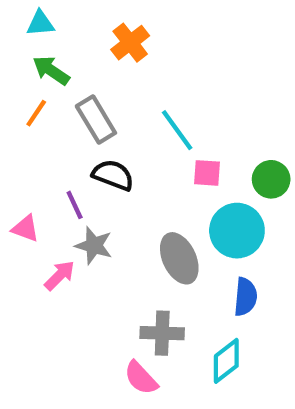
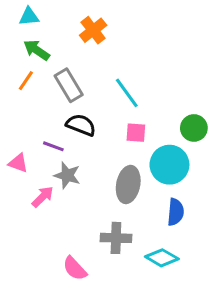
pink square: (207, 173) -> (136, 133), moved
purple line: (75, 205) -> (53, 146), turned -45
gray ellipse: (179, 258) -> (128, 185), turned 36
cyan diamond: (226, 361) -> (162, 258), turned 68
pink semicircle: (141, 378) -> (75, 269), moved

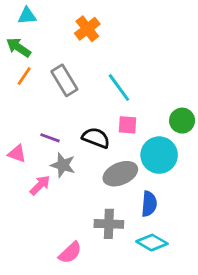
green arrow: (37, 50) -> (18, 47), moved
black semicircle: (81, 125) -> (96, 138), moved
gray ellipse: (128, 185) -> (120, 174), turned 56
blue semicircle: (176, 212) -> (149, 204), moved
pink semicircle: (75, 269) -> (70, 253), turned -90

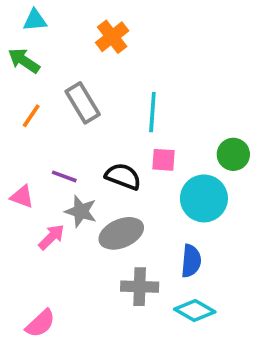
orange line: (24, 76) -> (31, 116), moved
cyan line: (119, 88) -> (152, 112), turned 40
gray ellipse: (120, 174) -> (121, 233), moved
pink semicircle: (70, 253) -> (40, 323), moved

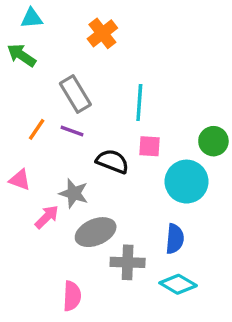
orange line: (31, 116) -> (37, 129), moved
purple line: (64, 176) -> (72, 131), moved
gray ellipse: (121, 233) -> (96, 232), moved
pink semicircle: (40, 323) -> (72, 296), moved, turned -44

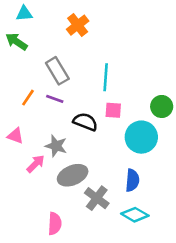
gray cross: (128, 262) -> (97, 198), turned 35

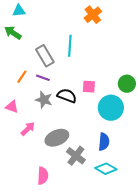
orange cross: (78, 25) -> (93, 15), moved
cyan line: (106, 77) -> (70, 46), moved
gray star: (56, 146) -> (44, 100), moved

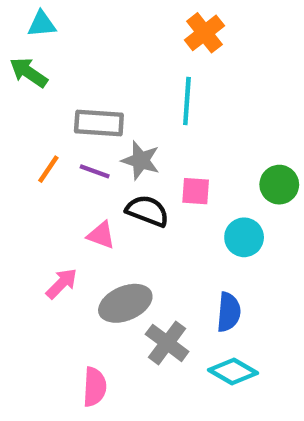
cyan line: (70, 46) -> (187, 101), moved
gray rectangle: (45, 56) -> (99, 123), turned -55
gray star: (44, 100) -> (141, 160), moved
pink triangle: (12, 107) -> (101, 235), moved
cyan circle: (111, 108) -> (244, 237), size x0.7

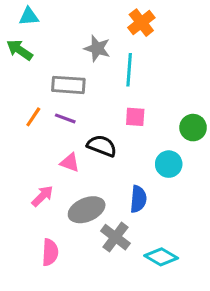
gray star: (141, 160) -> (97, 48), moved
pink square: (196, 191) -> (135, 117), moved
blue semicircle: (229, 312) -> (138, 199), moved
pink semicircle: (95, 387) -> (50, 252), moved

